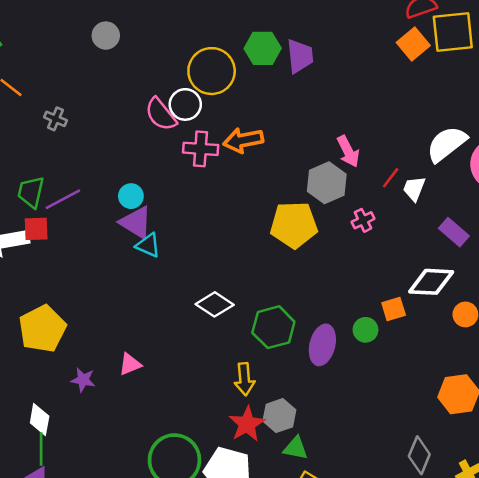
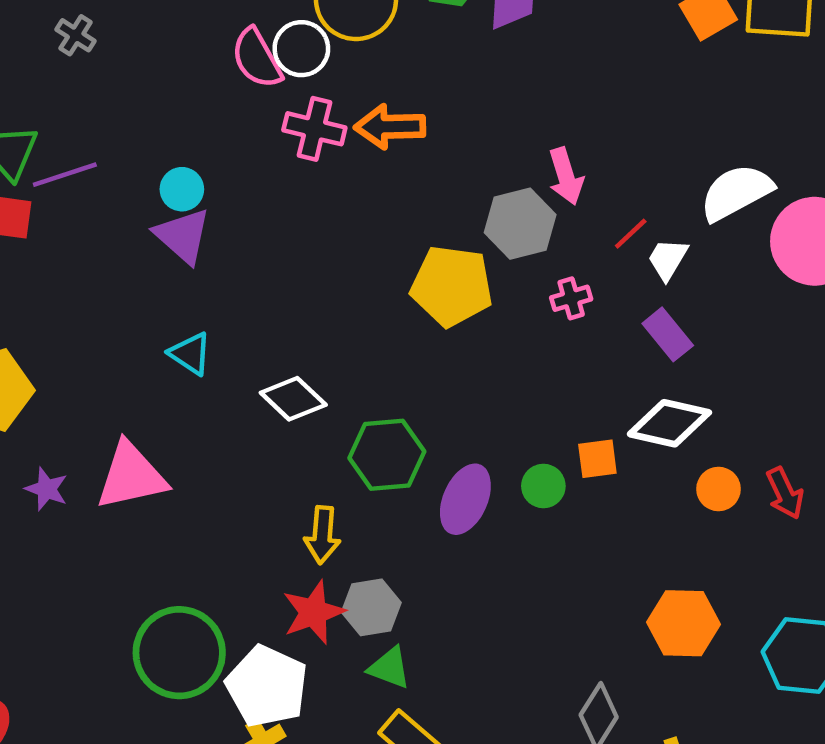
purple rectangle: (454, 232) -> (668, 334), moved
cyan triangle: (148, 245) -> (190, 354), moved
pink triangle: (130, 364) -> (131, 476), size x1.8

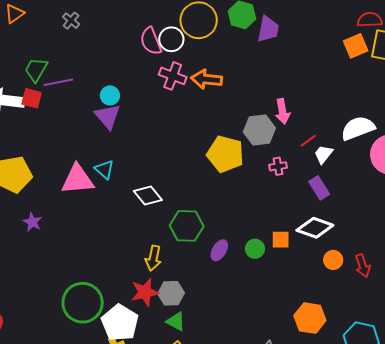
pink triangle: (131, 476) -> (78, 179), moved
purple ellipse: (465, 499) -> (219, 250), size x0.7

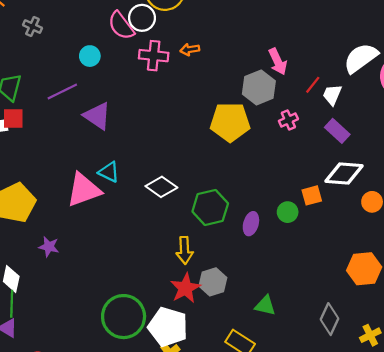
orange arrow: (207, 79) -> (190, 49), size x0.6
purple line: (58, 82) -> (62, 91), moved
cyan circle: (110, 95) -> (90, 56), moved
green triangle: (176, 321) -> (265, 305), moved

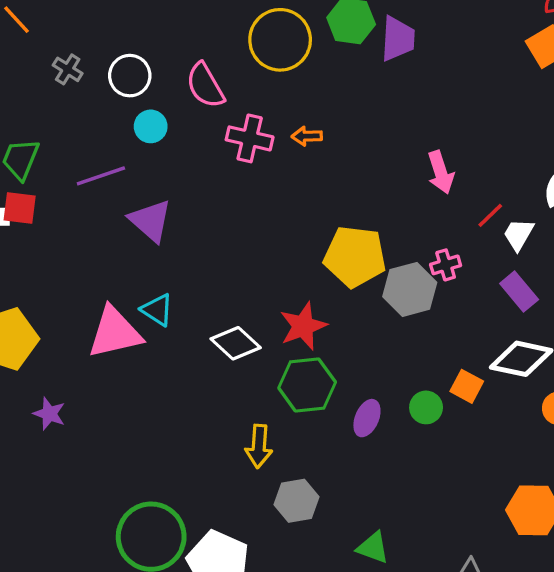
white circle: (142, 18) -> (130, 76), moved
gray hexagon: (259, 87) -> (410, 289), moved
orange square: (312, 195) -> (467, 386), turned 36
red star: (185, 288) -> (303, 326), moved

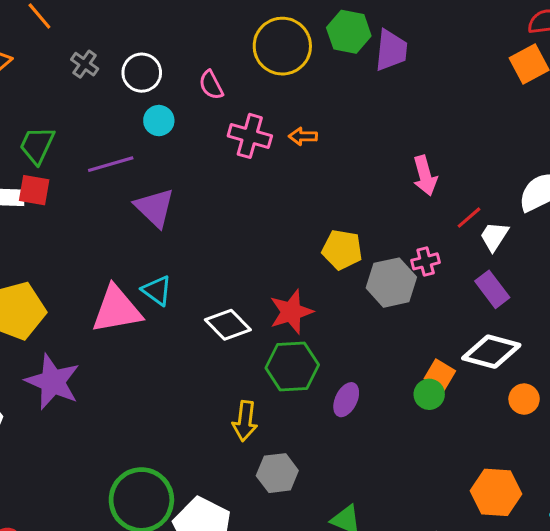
pink semicircle: (205, 85) -> (211, 85), size x0.7
yellow pentagon: (355, 256) -> (342, 250), size x0.7
green circle: (426, 407) -> (429, 394), moved
purple star: (49, 414) -> (53, 382), size x1.8

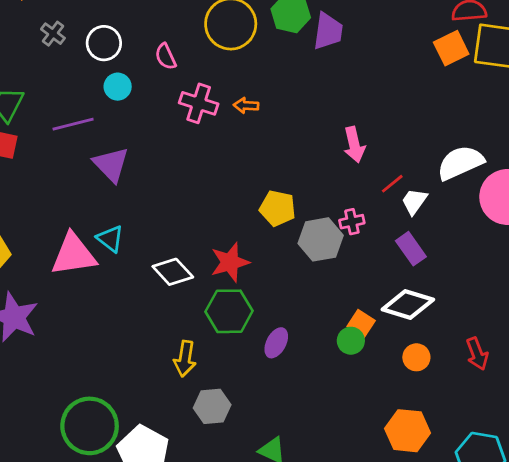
orange circle: (524, 399) -> (416, 357), moved

